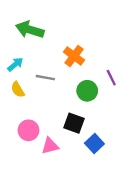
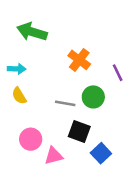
cyan arrow: (15, 64) -> (17, 69), turned 42
gray line: (45, 78) -> (65, 103), moved
purple line: (111, 78) -> (118, 73), moved

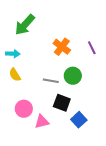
green arrow: (32, 32) -> (25, 25), turned -65
purple line: (118, 73) -> (92, 48), moved

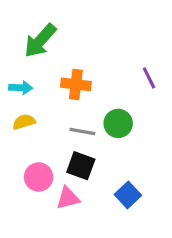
orange cross: (62, 47) -> (76, 84), moved, turned -30
yellow semicircle: (15, 75) -> (24, 122), turned 104
black square: (62, 103) -> (81, 166), moved

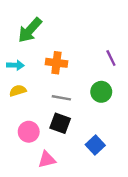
green circle: (118, 123) -> (101, 92), moved
pink triangle: (68, 198) -> (47, 160), moved

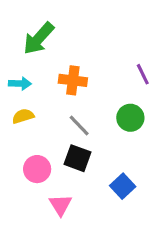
gray line: (61, 98) -> (79, 126), turned 36
pink triangle: (47, 160) -> (60, 205), turned -48

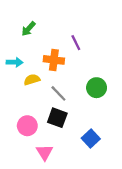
green arrow: (39, 38) -> (28, 29), size x0.6
purple line: (143, 74) -> (76, 43), moved
yellow semicircle: (23, 116) -> (32, 80), moved

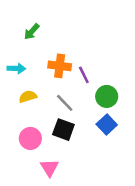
purple line: (76, 43) -> (84, 75), moved
yellow semicircle: (32, 80) -> (28, 96), moved
blue square: (91, 138) -> (107, 124), moved

